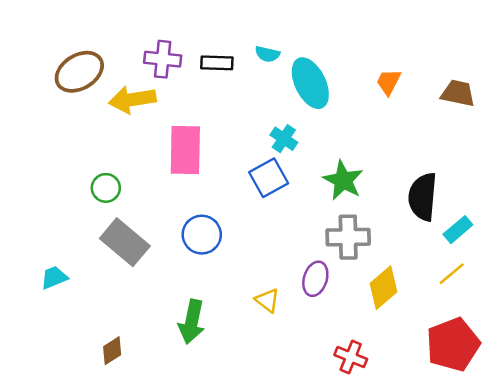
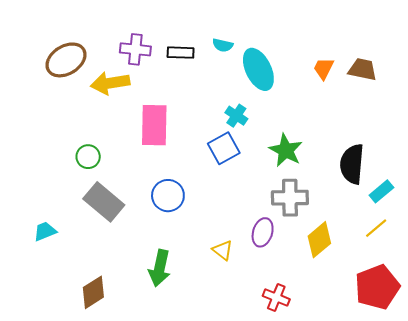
brown trapezoid: (458, 93) -> (362, 69), moved
brown diamond: (112, 351) -> (93, 292), size x1.4
red cross: (351, 357) -> (276, 298), moved

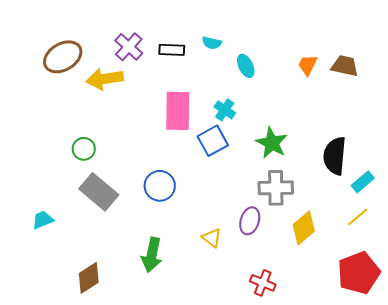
purple cross: (135, 49) -> (129, 47), turned 36
cyan ellipse: (258, 69) -> (246, 66), size x0.6
pink rectangle: (154, 125) -> (178, 111), moved

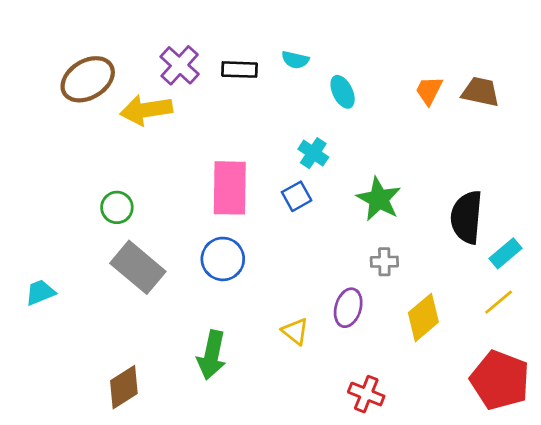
pink rectangle: (178, 111) -> (230, 188), moved
blue square: (213, 141) -> (297, 196), size x0.7
gray cross: (276, 188) -> (384, 262), size x0.6
cyan trapezoid: (43, 220) -> (40, 292), moved
red pentagon: (359, 273) -> (500, 380), turned -30

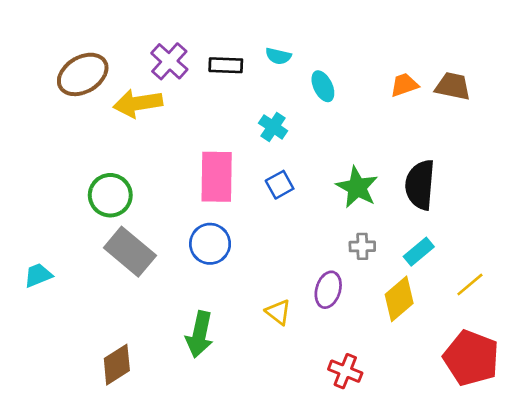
orange trapezoid: (429, 90) -> (404, 85), turned 44
cyan cross: (313, 153) -> (273, 127), moved
green circle: (117, 207) -> (110, 195), size x1.4
black semicircle: (467, 217) -> (420, 185), moved
cyan rectangle: (506, 253) -> (419, 252), moved

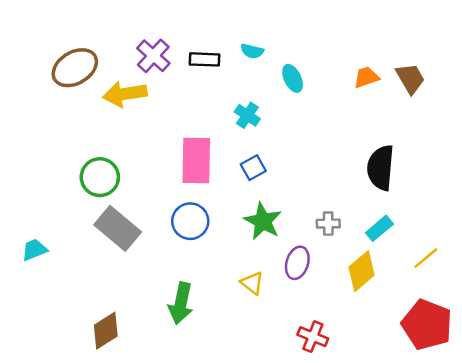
brown trapezoid: (453, 86) -> (410, 78), turned 48
green star: (357, 187) -> (263, 221), moved

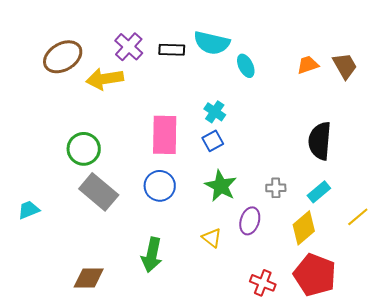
cyan semicircle: (252, 51) -> (212, 43), size x1.8
cyan cross: (247, 115) -> (215, 112), moved
red pentagon: (427, 325) -> (315, 275), moved
brown diamond: (106, 331) -> (89, 278), turned 32

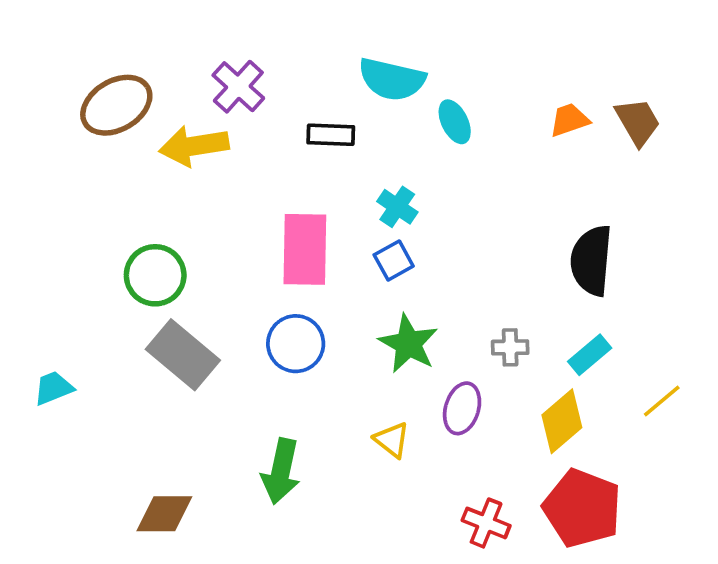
black rectangle: (172, 50) -> (331, 135), moved

